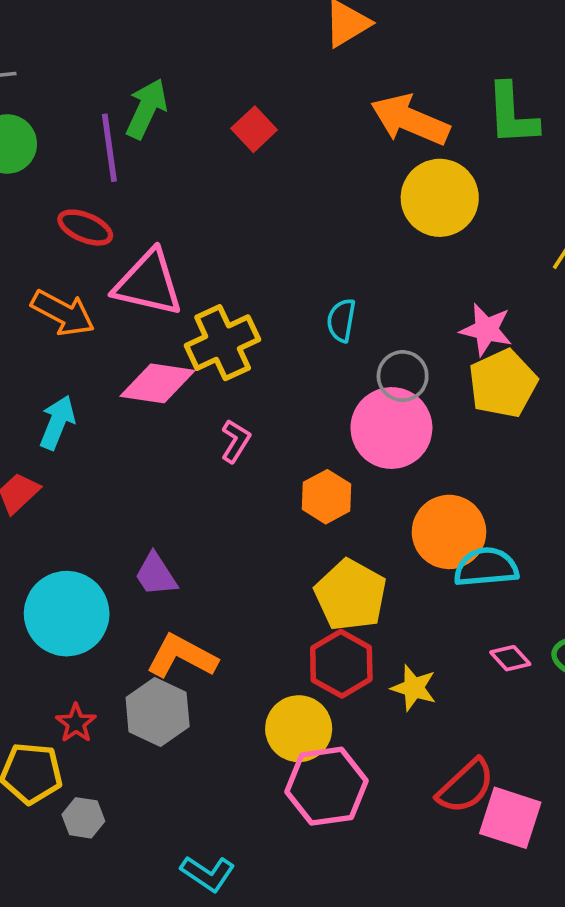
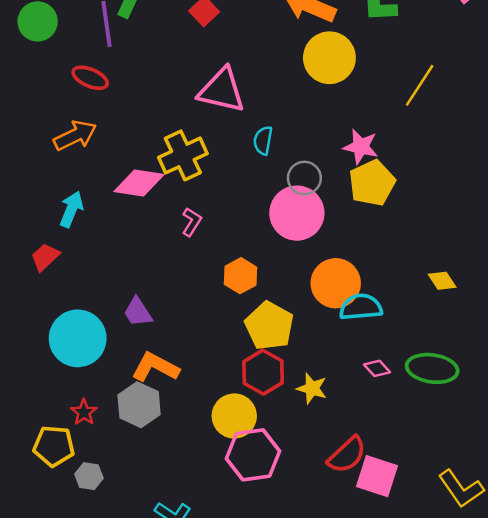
pink triangle: (148, 283) -> (222, 90), moved
orange arrow: (63, 313) -> (75, 135), turned -54
orange hexagon: (326, 497) -> (241, 276), moved

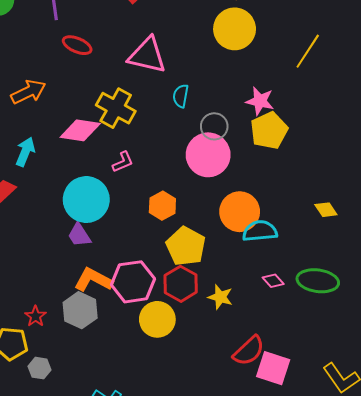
red ellipse: (90, 78) -> (77, 45), moved
yellow cross: (183, 155) -> (116, 108), turned -36
pink L-shape: (192, 222) -> (123, 162), turned 35
cyan circle: (78, 338) -> (86, 200), moved
pink hexagon: (253, 455) -> (133, 282), moved

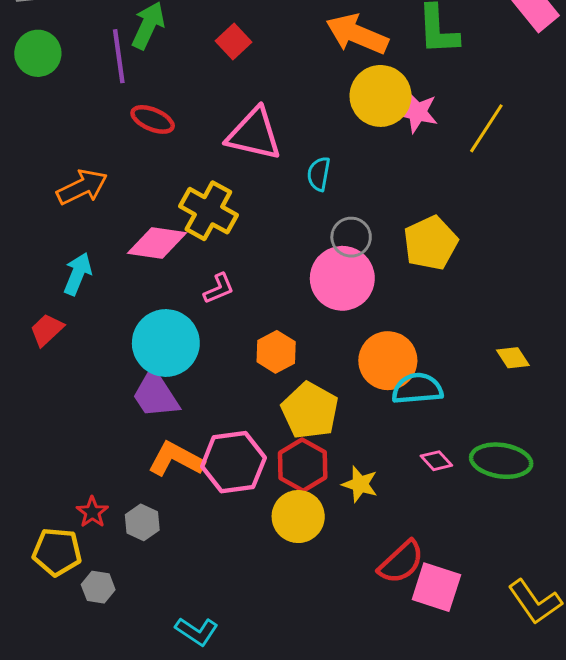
cyan semicircle: (181, 96) -> (319, 174), moved
pink star: (260, 101) -> (417, 112), moved
purple trapezoid: (79, 235) -> (156, 394), size x1.4
gray hexagon: (80, 310) -> (142, 522), moved, size x0.7
yellow circle: (157, 319) -> (298, 517), moved

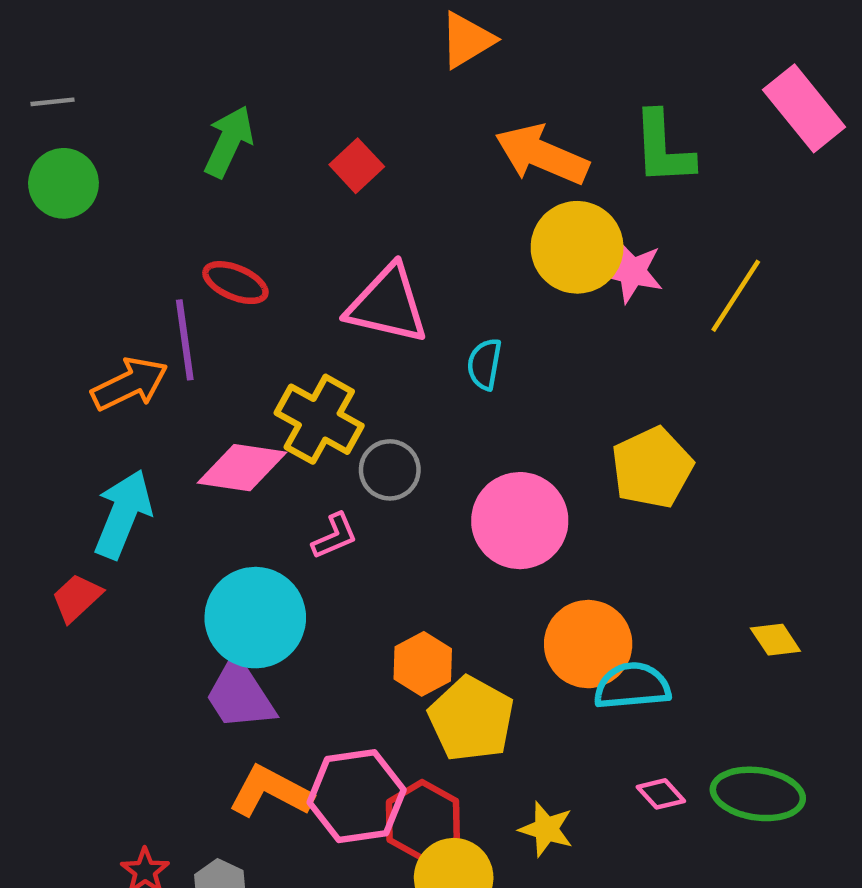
purple line: (119, 56) -> (185, 340), moved
gray circle: (351, 237) -> (390, 470), moved
cyan arrow: (78, 274) -> (123, 514), size x1.4
orange hexagon: (276, 352) -> (423, 664), moved
red hexagon: (303, 465) -> (423, 820), moved

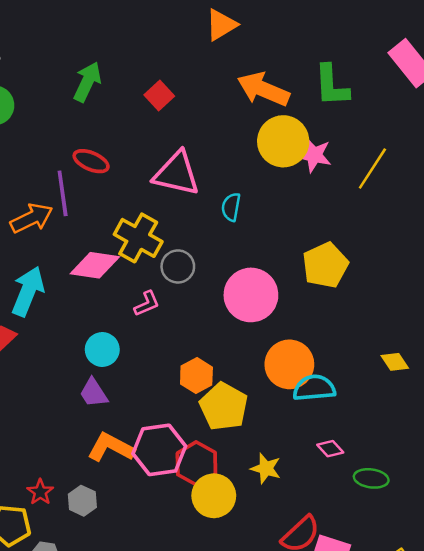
cyan circle: (255, 618) -> (102, 350), size x0.6
purple trapezoid: (240, 695) -> (94, 393), size x0.7
green ellipse: (758, 794) -> (371, 478), moved, size x0.7

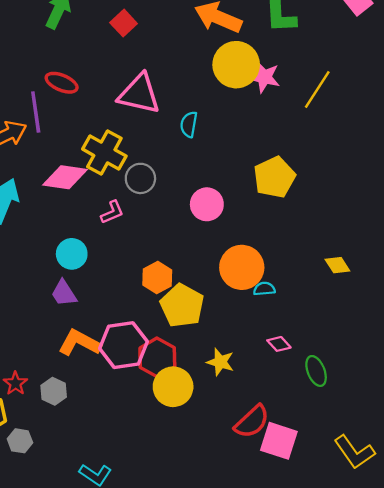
pink circle: (251, 295) -> (207, 204), size x0.7
cyan semicircle: (314, 388) -> (264, 289), size x0.6
green ellipse: (371, 478) -> (316, 371), turned 60

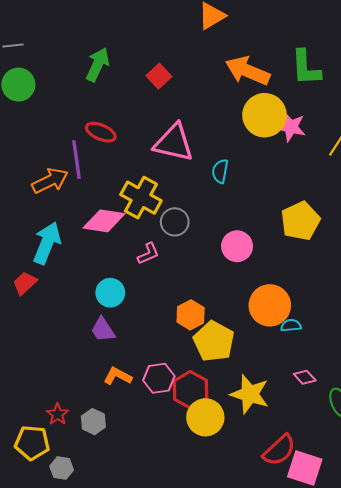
orange L-shape: (80, 343) -> (118, 376), size x0.7
pink hexagon: (124, 345) -> (159, 378), size x0.7
yellow star: (220, 362) -> (250, 394), size x1.5

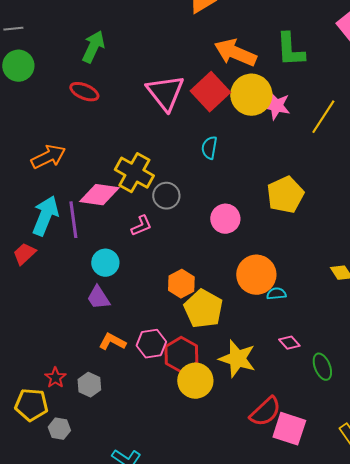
red square: (159, 76) -> (210, 92), moved, size x1.6
red ellipse: (101, 132) -> (84, 92), moved
pink triangle: (174, 143) -> (165, 93), moved, turned 39
purple line: (76, 160) -> (73, 220), moved

